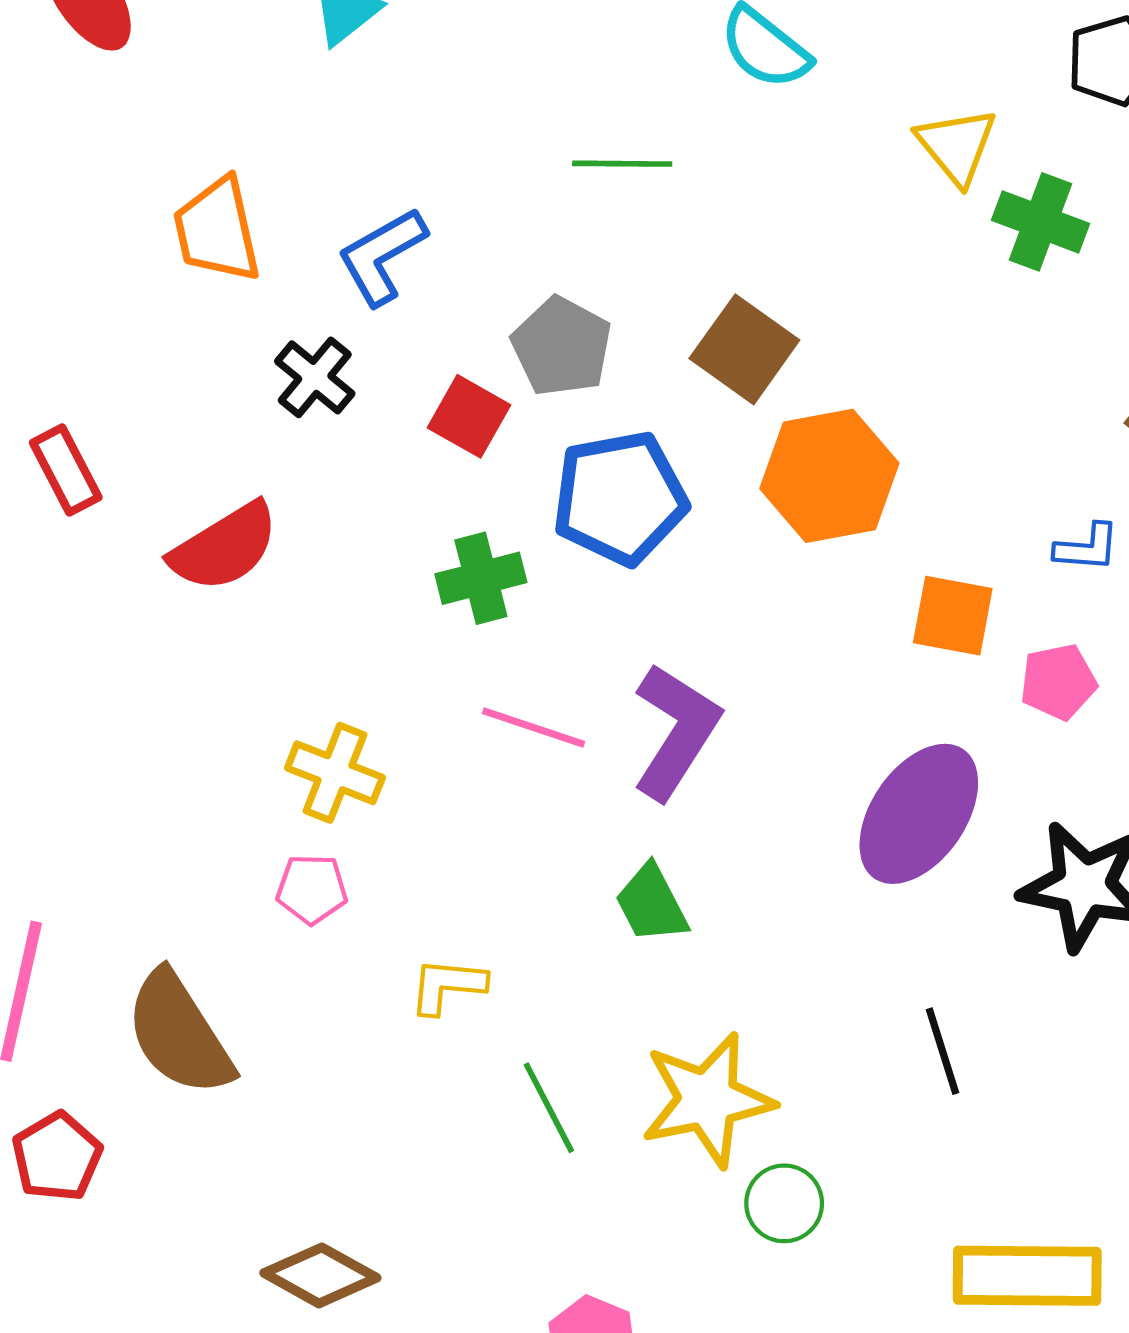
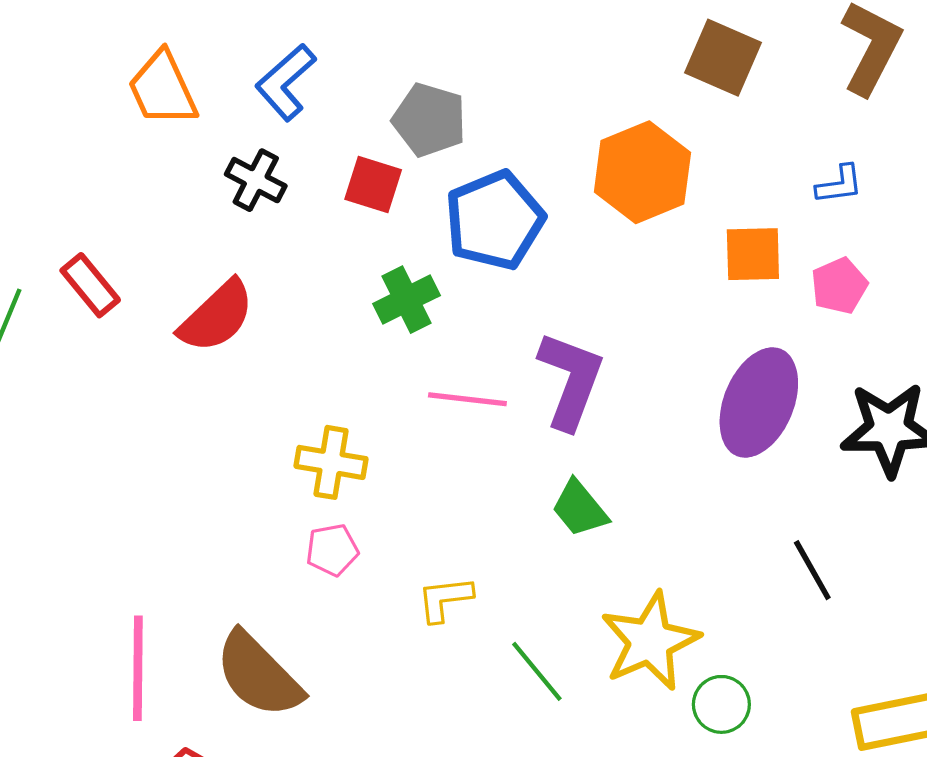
brown square: (744, 349) -> (723, 58), moved

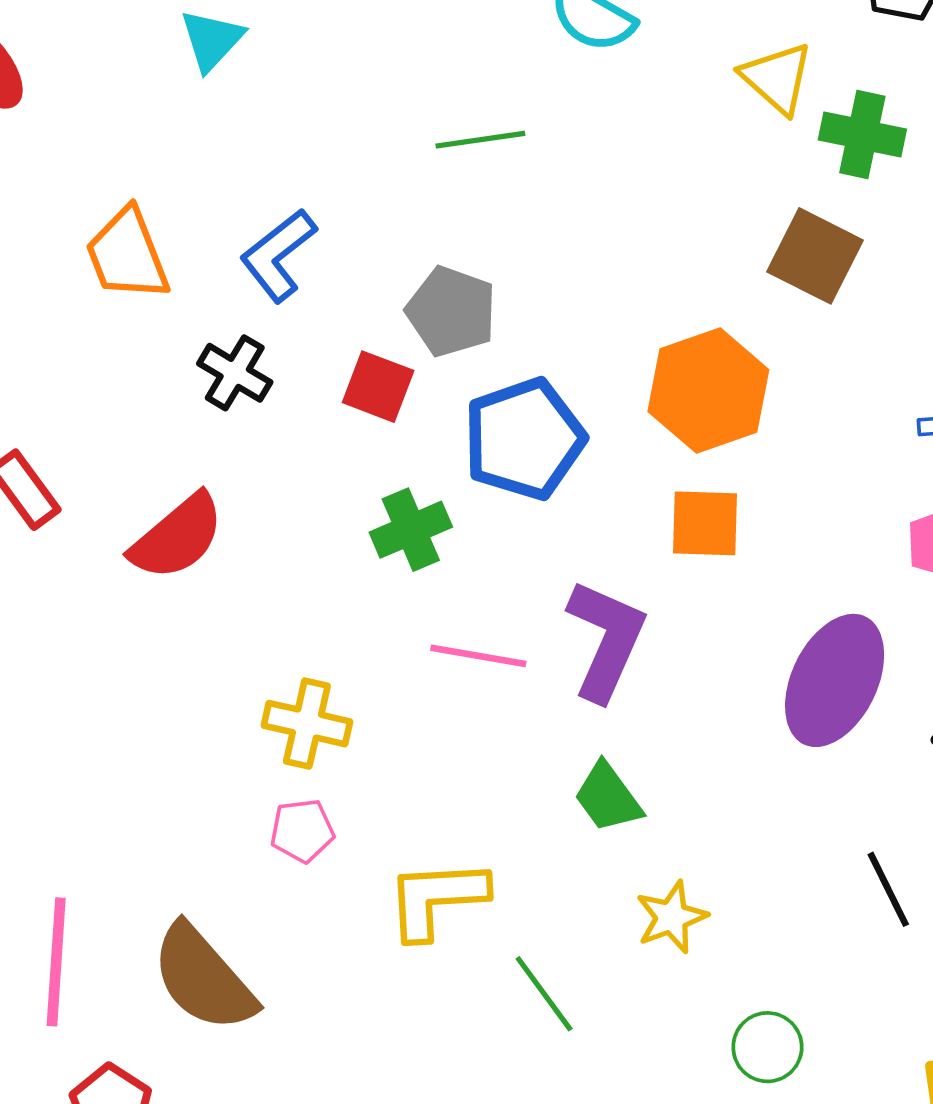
orange square: (753, 254) -> (705, 523), moved
yellow L-shape: (445, 599) -> (437, 899), size x1.5
yellow star: (650, 641) -> (672, 917), moved, size x0.6

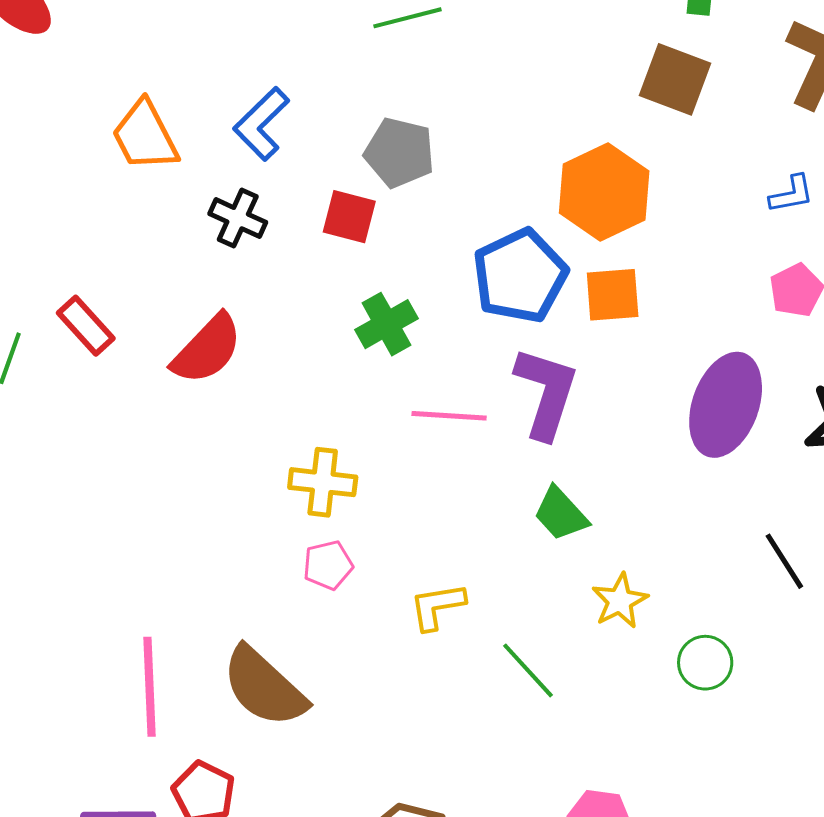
blue pentagon: (524, 439) -> (520, 276), moved
yellow L-shape: (437, 899) -> (437, 606), size x0.7
green circle: (767, 1047) -> (705, 663), moved

